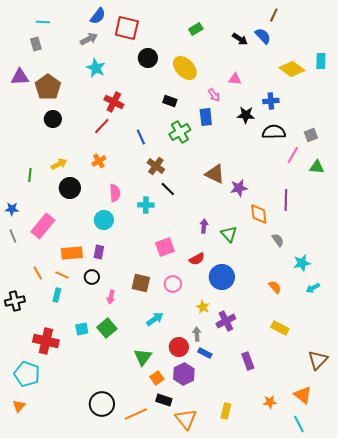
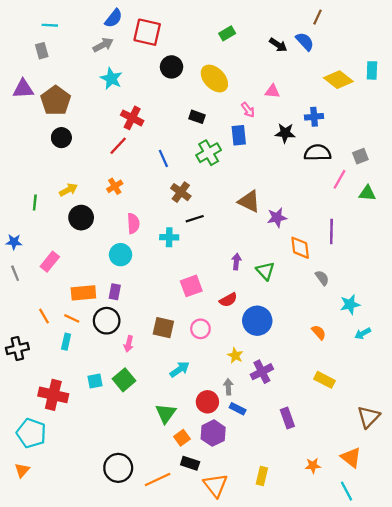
black line: (168, 189) -> (195, 219), turned -63
pink rectangle: (43, 226) -> (50, 262), size x0.7
black circle: (92, 277) -> (107, 321), size x1.5

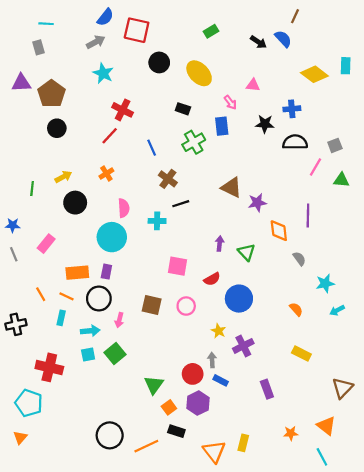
cyan circle: (121, 255) -> (112, 237), size x1.4
pink square: (191, 286) -> (178, 266), turned 30
cyan arrow: (180, 369) -> (90, 331), moved, turned 30
orange triangle: (216, 485) -> (214, 452), moved

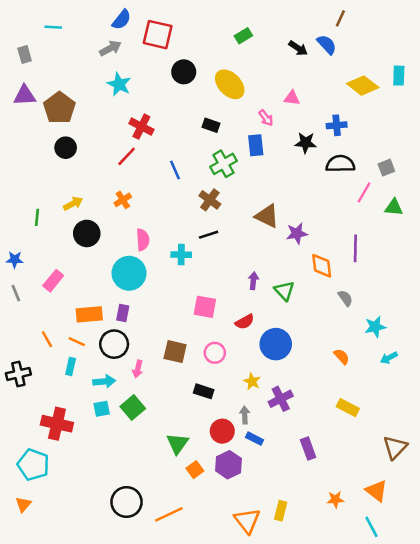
gray rectangle: (39, 47) -> (25, 54), moved
brown cross: (168, 179) -> (210, 200), moved
black rectangle: (176, 431) -> (204, 391), moved

